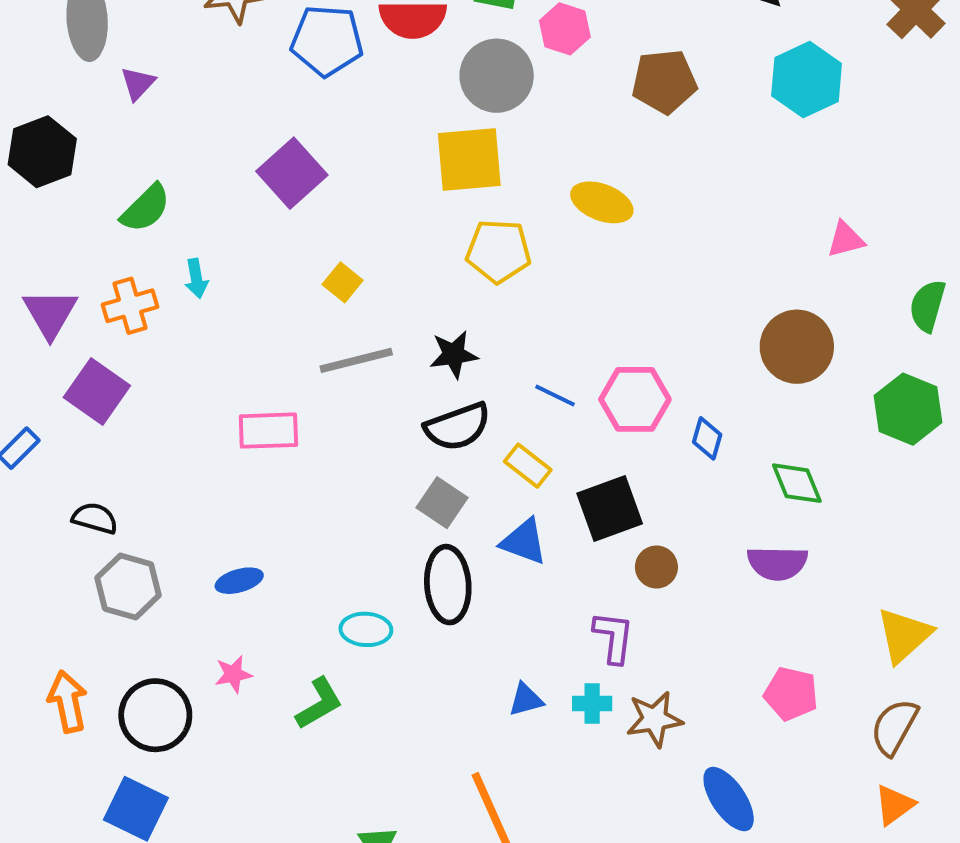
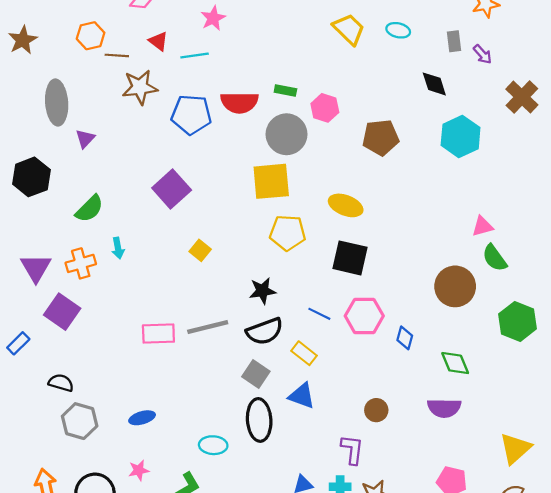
green semicircle: (927, 306) -> (495, 258), moved, turned -52
gray line: (356, 360) -> (208, 327), moved
black square: (610, 509) -> (350, 258), moved, turned 33

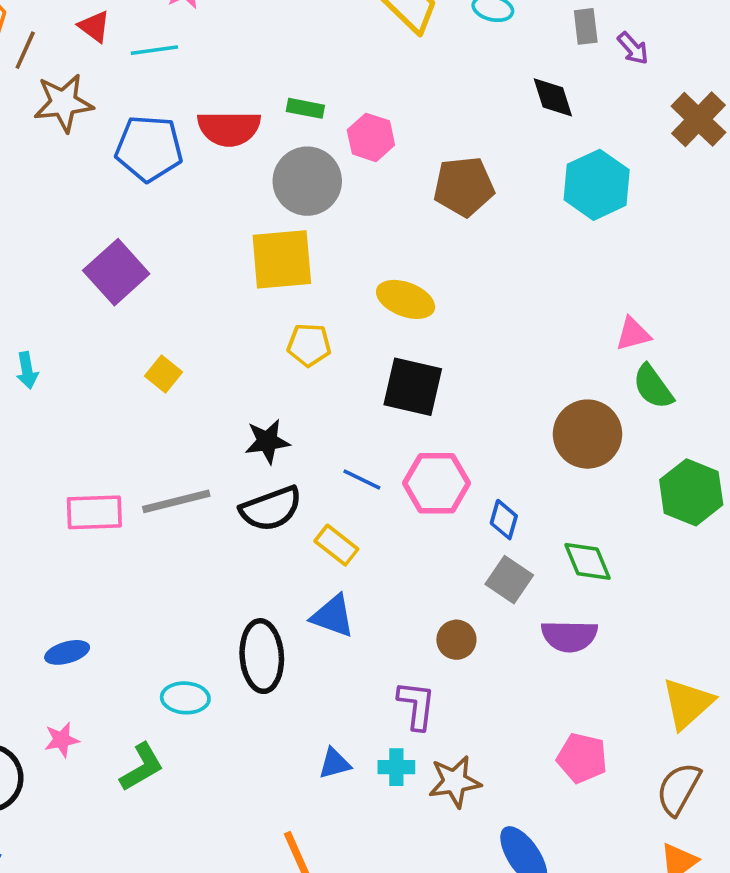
brown line: (117, 55) -> (25, 50), turned -70
yellow pentagon: (288, 233) -> (309, 345), size x0.7
gray square: (256, 374) -> (509, 580), moved

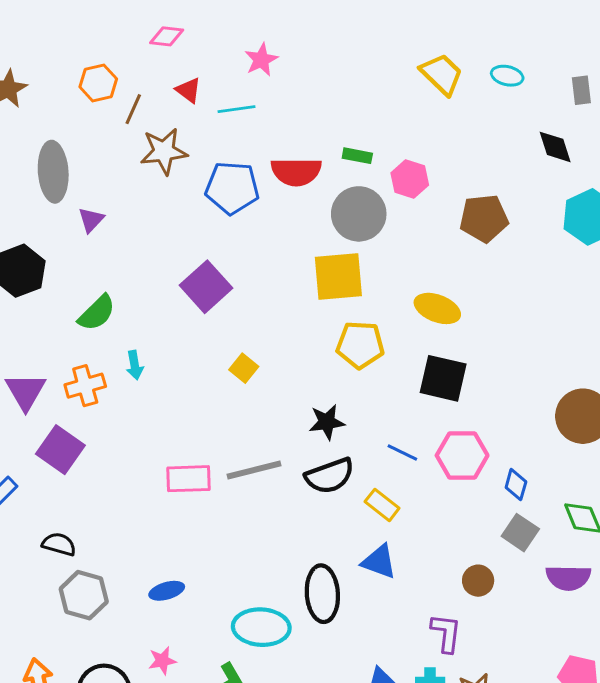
yellow pentagon: (309, 345) -> (360, 345), size x1.4
cyan ellipse: (185, 698) -> (261, 627), size x1.5

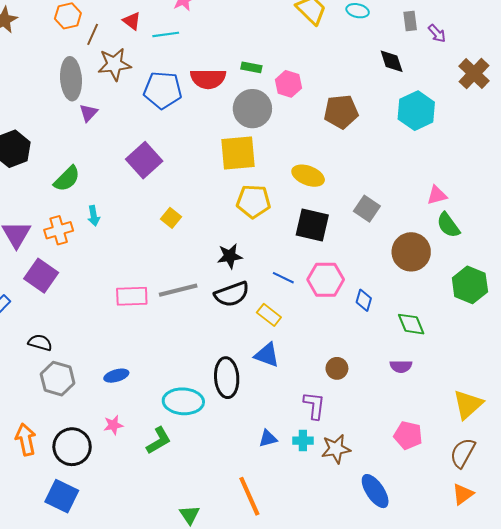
gray ellipse: (53, 172) -> (71, 79), moved
purple triangle: (91, 220) -> (89, 113), moved
gray square: (520, 533) -> (367, 209), moved
purple semicircle: (568, 578) -> (401, 366), size x0.7

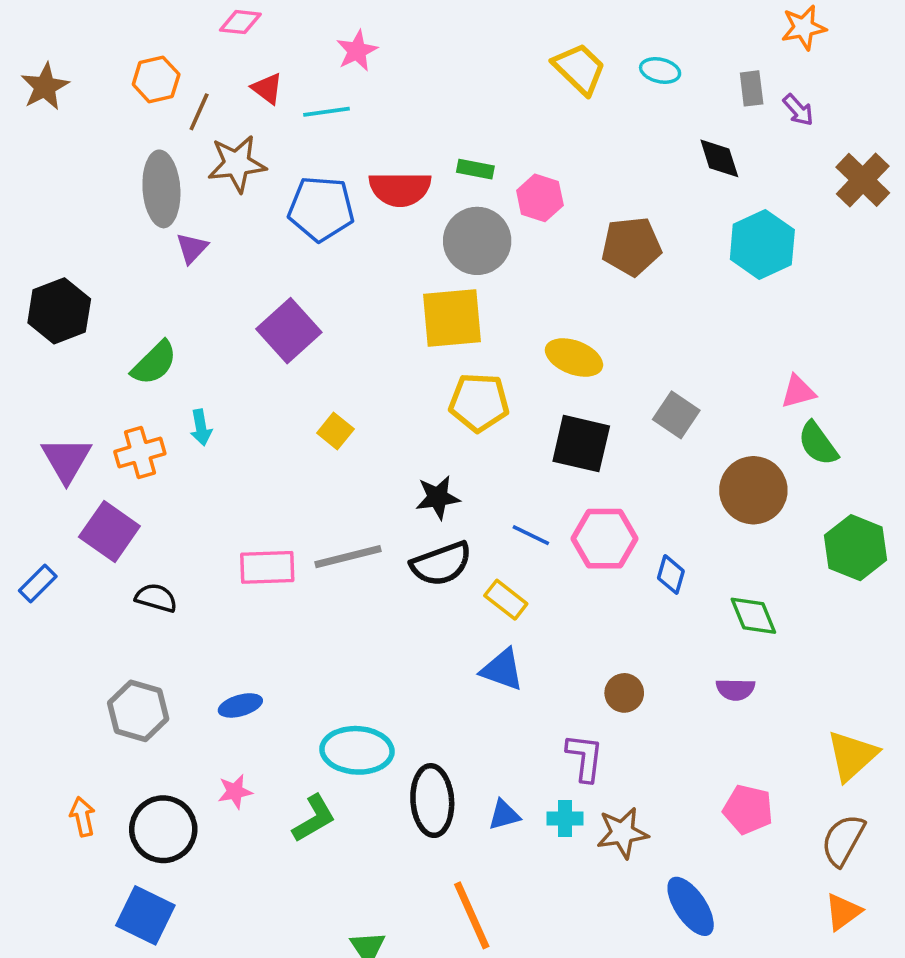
black semicircle: (40, 343) -> (156, 598), moved
black ellipse: (227, 378) -> (432, 801), moved
orange arrow: (26, 439) -> (83, 817), size x0.7

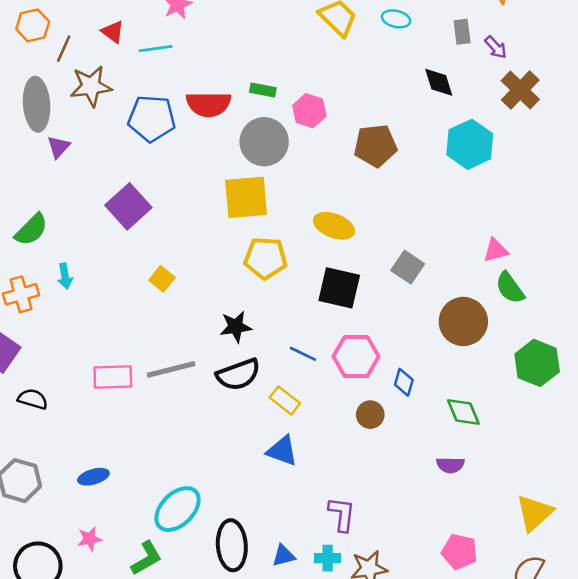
brown cross: (863, 180) -> (520, 90), moved
brown circle: (624, 693) -> (370, 415), moved
cyan ellipse: (357, 750) -> (178, 509), turned -48

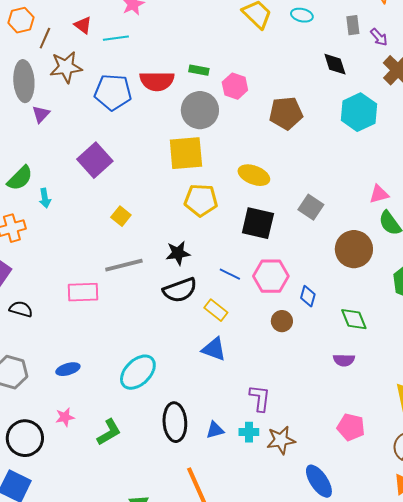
cyan arrow: (65, 276) -> (45, 198), moved
gray line: (171, 369) -> (124, 265), moved
cyan ellipse: (178, 509) -> (138, 372), moved

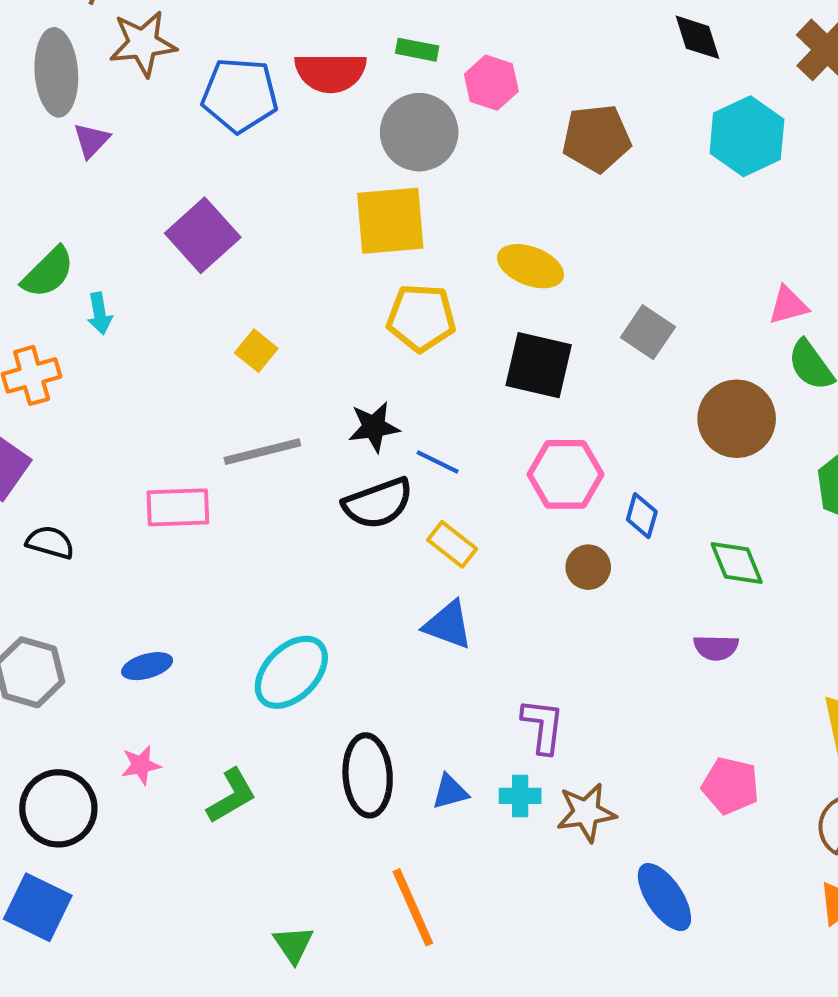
blue line: (230, 274) -> (438, 462), moved

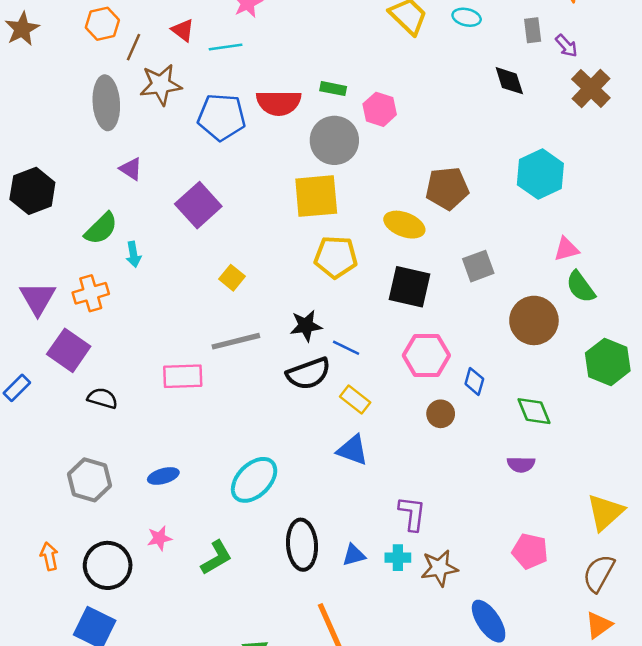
cyan hexagon: (747, 136) -> (540, 174), moved
brown pentagon: (596, 138) -> (447, 188), moved
purple triangle: (91, 140) -> (131, 169), moved, turned -40
gray square: (648, 332) -> (478, 266), turned 36

